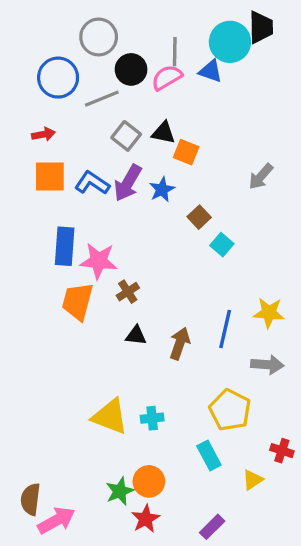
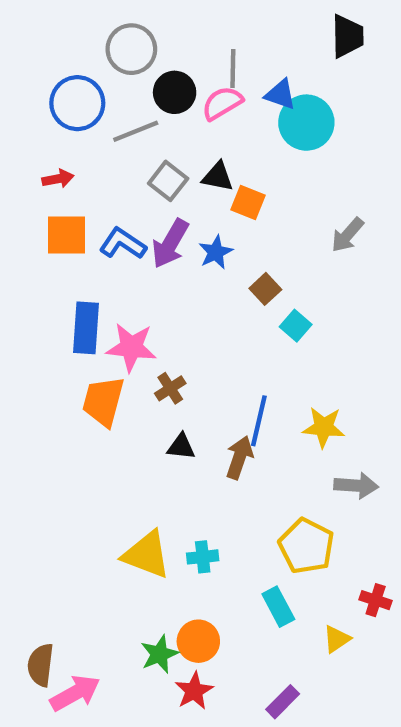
cyan circle: (230, 42) -> (306, 123), moved
yellow star: (269, 313) -> (324, 427), moved
blue line: (225, 329) -> (259, 421), moved

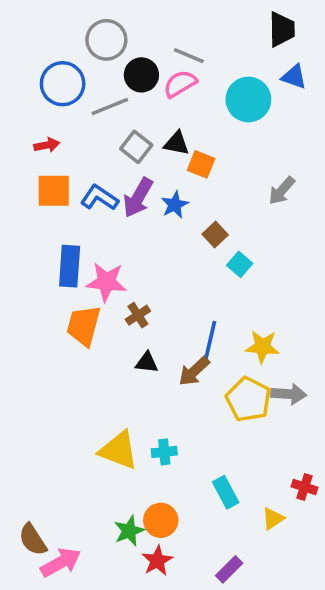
gray line: (233, 69) -> (189, 56), turned -68
blue triangle: (280, 94) -> (294, 77), moved
brown arrow: (239, 457) -> (194, 371), turned -152
yellow pentagon: (306, 546) -> (248, 399), moved
brown semicircle: (41, 665) -> (33, 540), turned -40

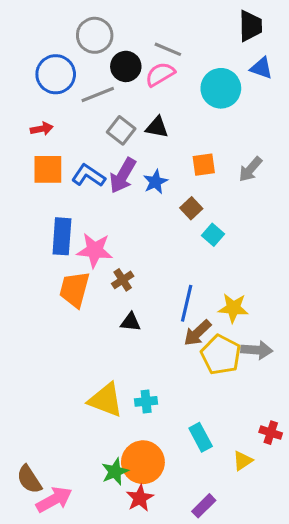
orange square: (201, 164) -> (204, 165), moved, turned -30
brown arrow: (194, 371) -> (197, 333), moved
orange circle: (161, 520) -> (143, 462), size x1.4

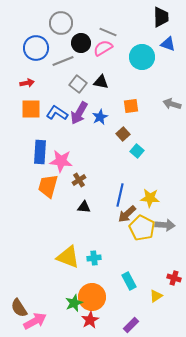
gray arrow: (250, 169) -> (172, 104), moved, turned 66

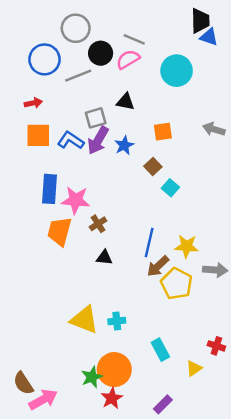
blue triangle: (168, 44) -> (209, 37), moved
gray square: (78, 84) -> (96, 118), moved, turned 36
gray arrow: (165, 225) -> (215, 270), moved

